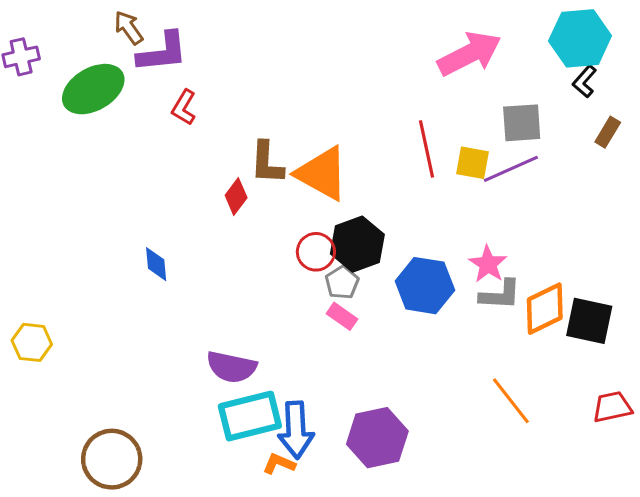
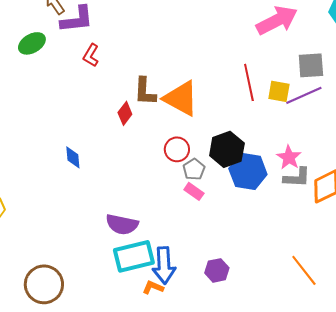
green ellipse: (93, 89) -> (32, 43), size x0.7
black hexagon: (357, 244) -> (227, 149), moved
orange line: (511, 401) -> (304, 270), moved
purple hexagon: (377, 438) -> (217, 270), size x0.6

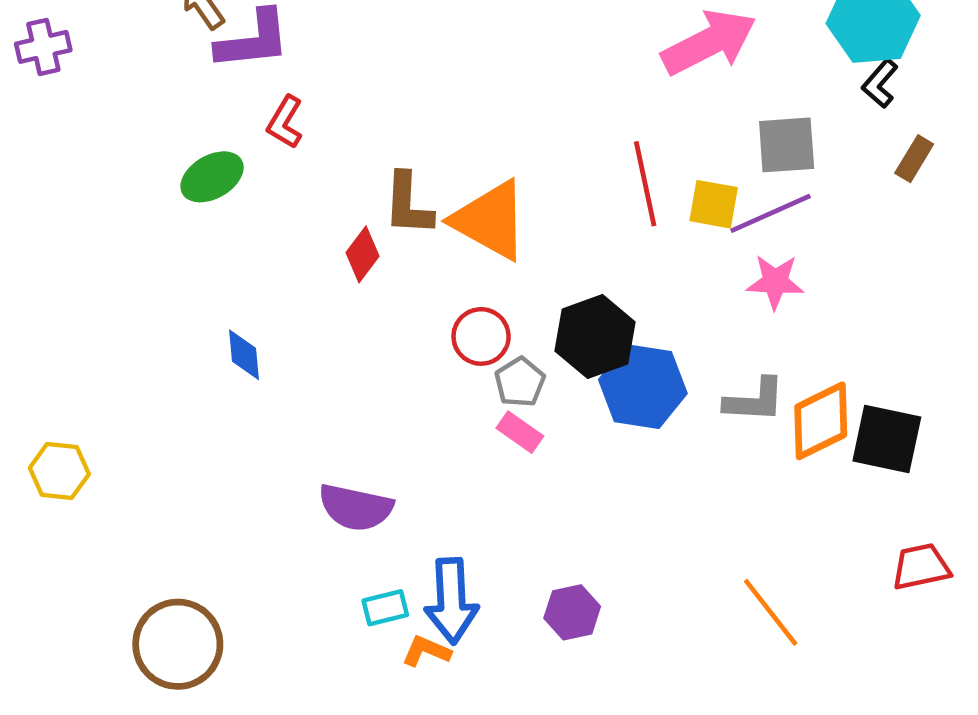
green ellipse: (32, 43) -> (212, 177), moved
pink star: (289, 157) -> (775, 282), moved, turned -30
cyan rectangle: (134, 256) -> (385, 608), moved, size x0.5

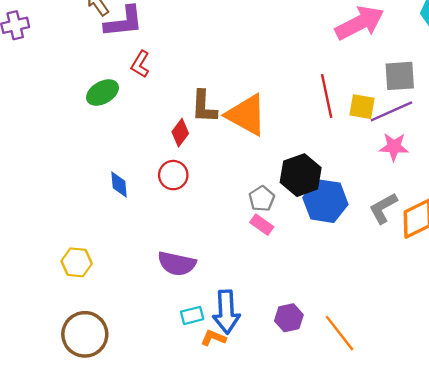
red circle: (481, 336) -> (173, 175), moved
gray L-shape: (755, 400) -> (383, 208), turned 148
yellow hexagon: (59, 471) -> (77, 262), moved
orange line: (771, 612) -> (340, 333), moved

